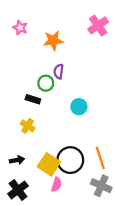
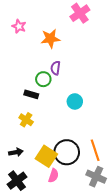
pink cross: (98, 26) -> (80, 13), moved

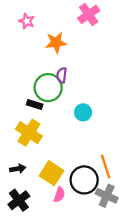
pink star: (19, 26) -> (27, 21), moved
green circle: (43, 79) -> (48, 88), size x1.6
yellow cross: (26, 120) -> (29, 133), size x1.6
black circle: (67, 152) -> (84, 180), moved

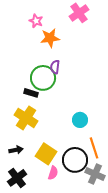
pink star: (27, 21) -> (36, 21), moved
cyan circle: (83, 112) -> (80, 120), moved

